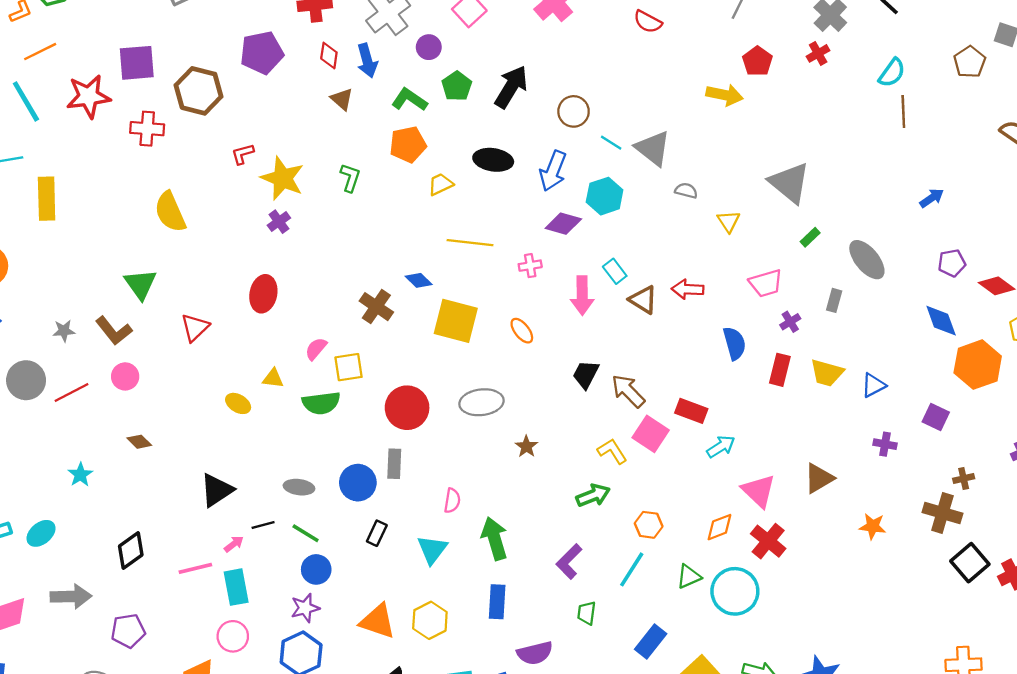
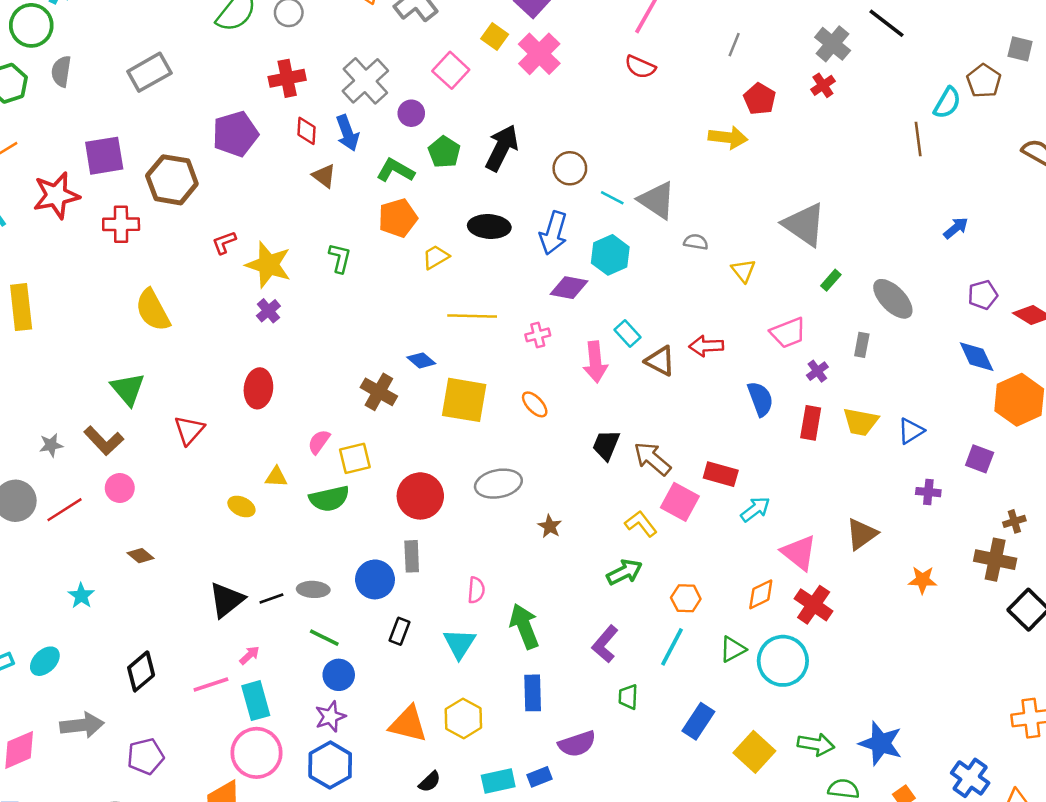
cyan semicircle: (892, 73) -> (947, 103), moved
black line: (263, 525) -> (271, 599), moved
pink circle: (233, 636) -> (257, 753), size x1.5

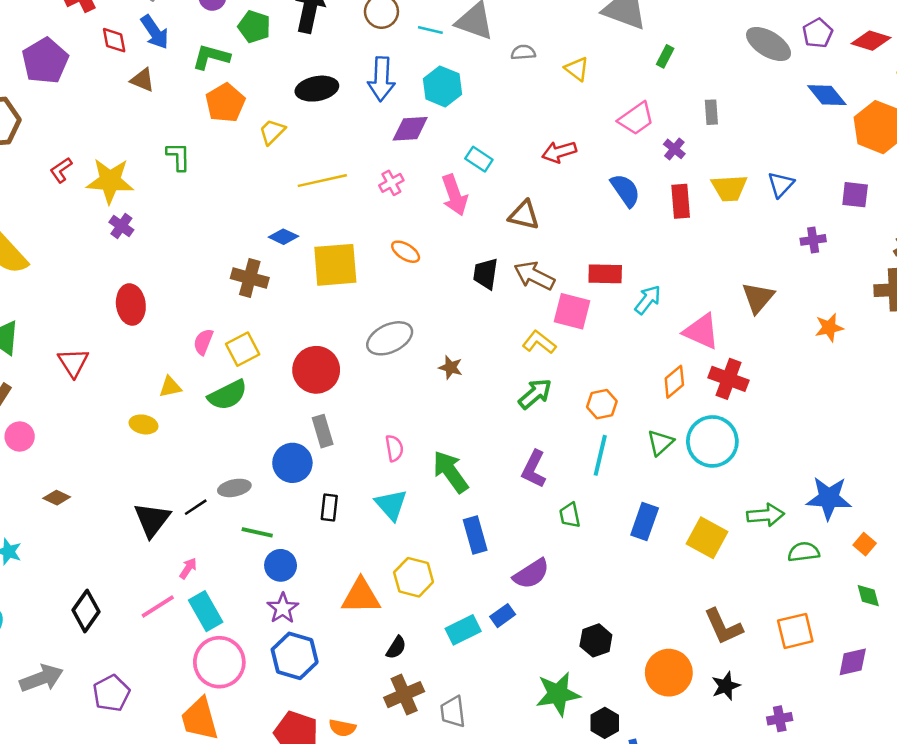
gray ellipse: (893, 299) -> (769, 44), moved
brown triangle: (660, 361) -> (524, 215), moved

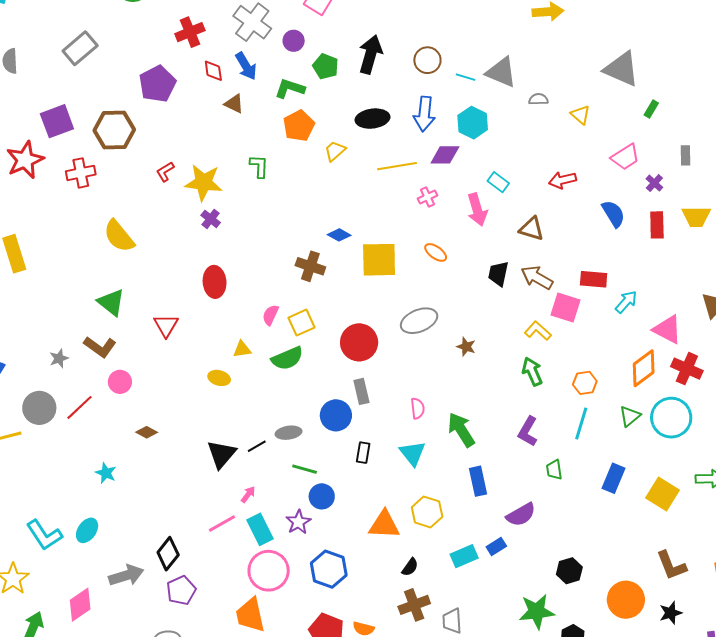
yellow line: (322, 181) -> (397, 166), moved
orange diamond: (674, 382) -> (644, 368), size x1.4
green arrow: (535, 394) -> (532, 372), turned -76
purple star: (283, 608) -> (298, 522), moved
black diamond: (86, 611) -> (168, 554), moved

